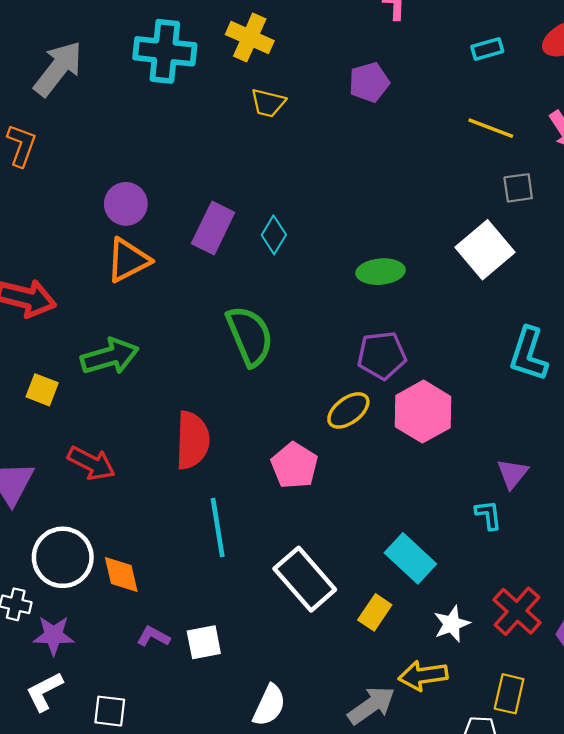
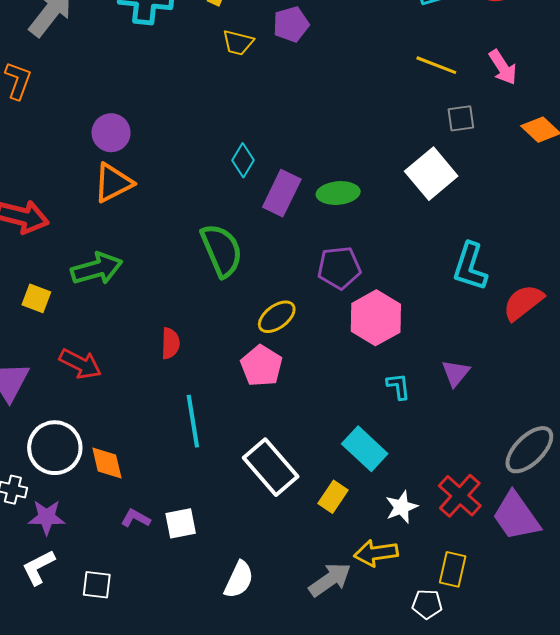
purple pentagon: (369, 82) -> (291, 24), moved
purple rectangle: (213, 228) -> (282, 193), moved
yellow ellipse: (348, 410) -> (277, 317), moved
red semicircle: (192, 440) -> (170, 343), size x0.6
cyan L-shape: (488, 515) -> (398, 386), moved

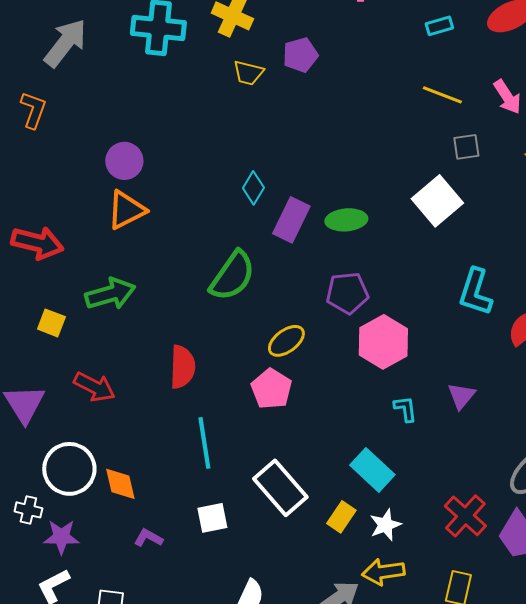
green semicircle: (222, 250) -> (232, 276), turned 58
red semicircle: (170, 343) -> (182, 367), size x1.4
white star: (402, 507) -> (385, 525), moved
white square: (181, 523) -> (212, 518), moved

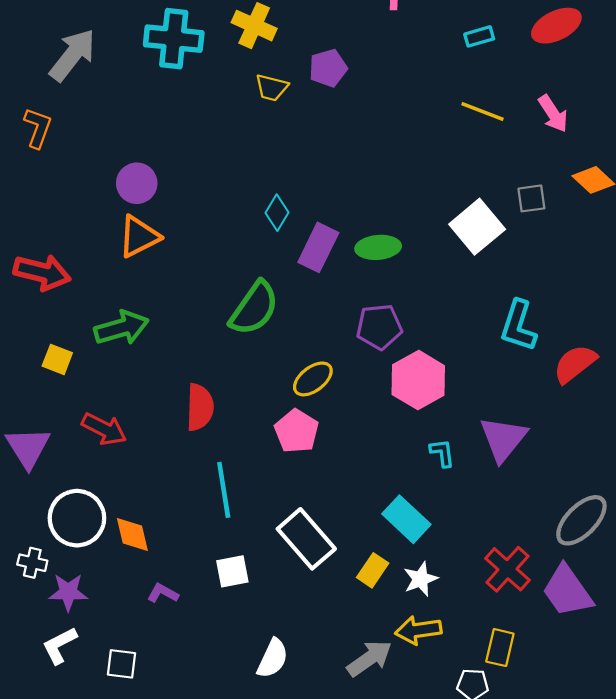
gray square: (466, 147) -> (531, 198), moved
purple triangle: (461, 396) -> (503, 439), size x1.6

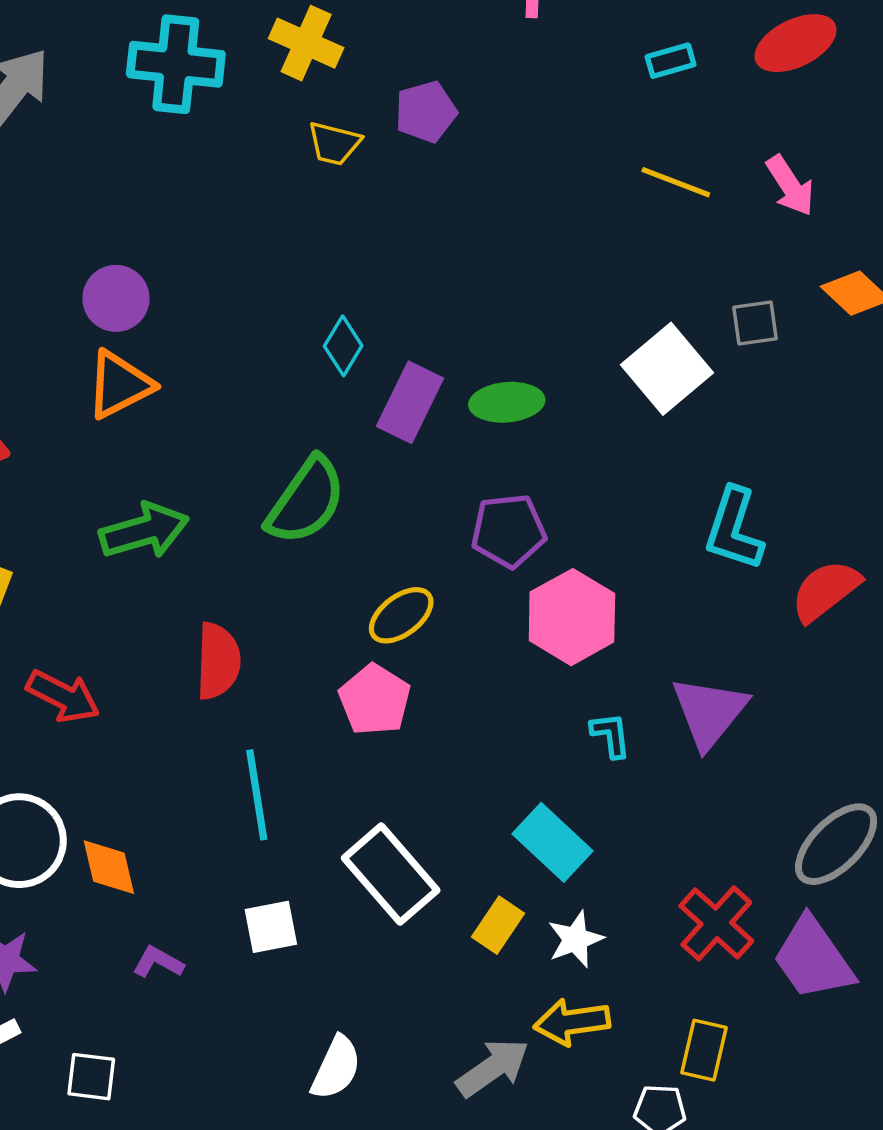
green arrow: (121, 328) -> (144, 531), moved

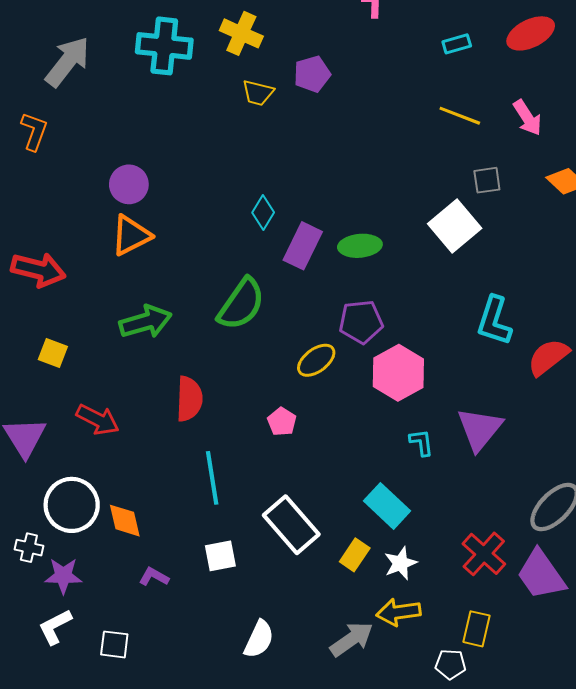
gray square: (755, 323) -> (487, 180), moved
yellow ellipse: (401, 615) -> (316, 360), moved
pink pentagon: (375, 700) -> (282, 422), size x0.7

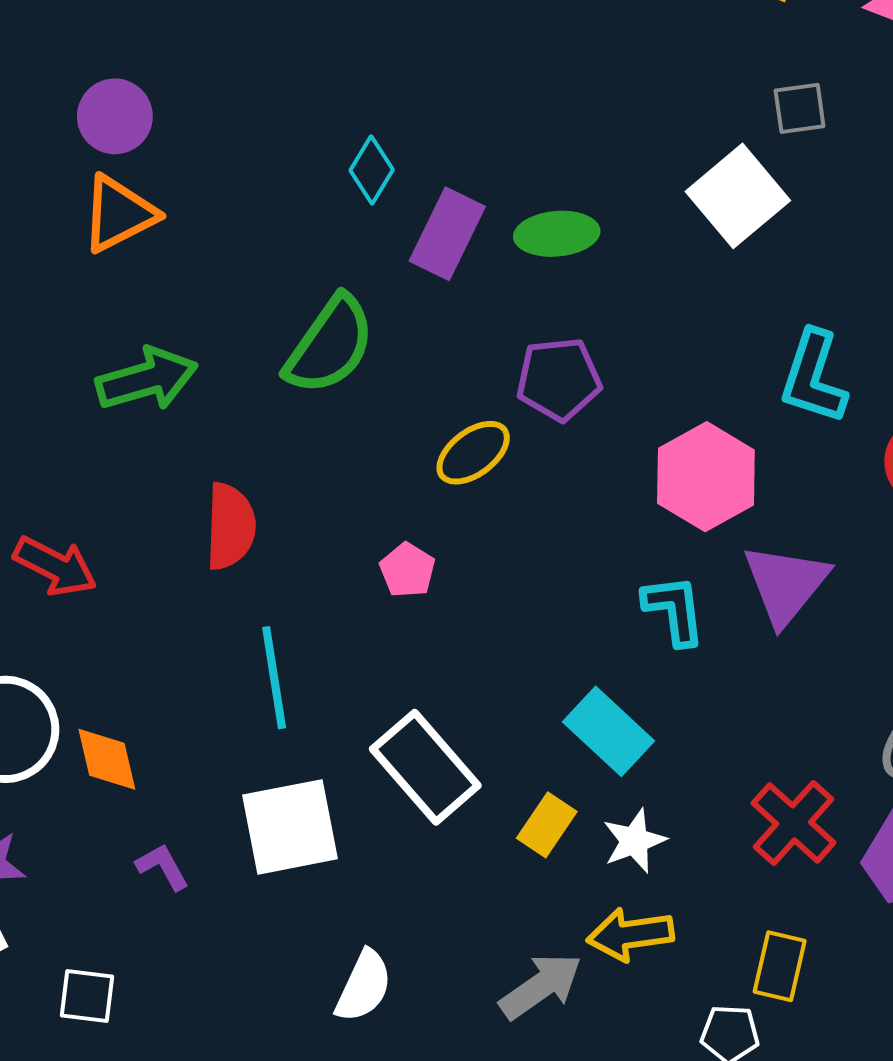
pink hexagon: (398, 373) -> (706, 477), moved
cyan L-shape: (421, 442) -> (674, 610), size x1.4
white square: (220, 556) -> (290, 827), size x1.6
purple L-shape: (154, 577) -> (163, 867), turned 32

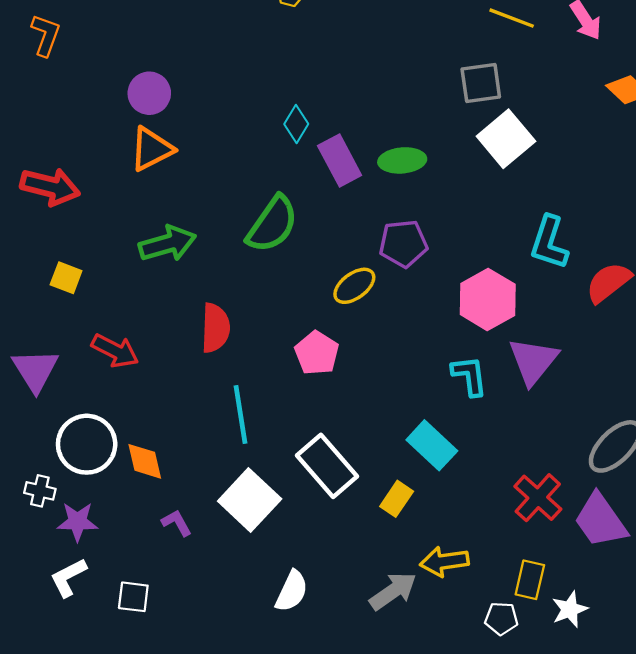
gray square: (800, 108) -> (481, 83), moved, size x1.4
purple rectangle: (447, 234) -> (340, 160), turned -54
pink pentagon: (407, 570) -> (317, 353), size x1.4
white square: (290, 827) -> (250, 500), turned -36
white star: (634, 841) -> (570, 609), moved

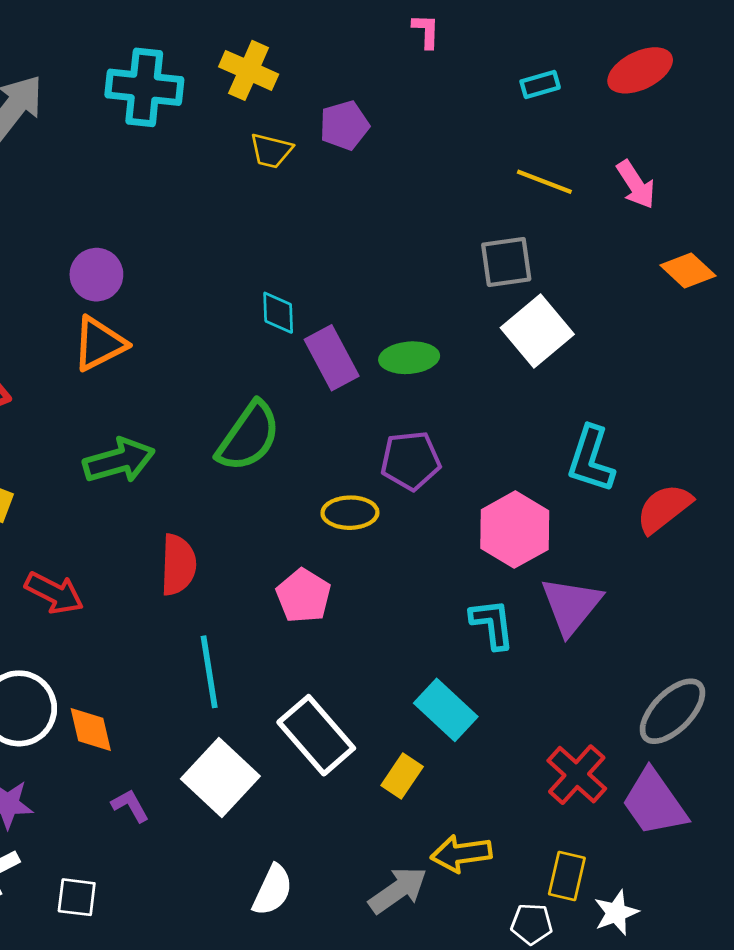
cyan diamond: (296, 124) -> (278, 313), turned -33
yellow ellipse: (354, 286) -> (350, 513), turned 36

